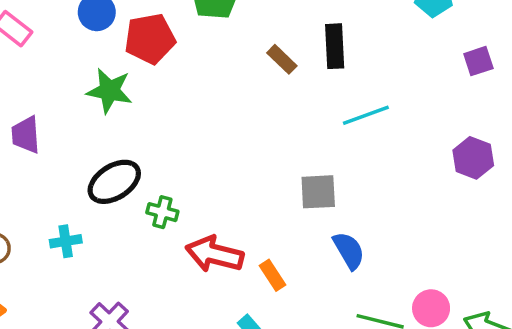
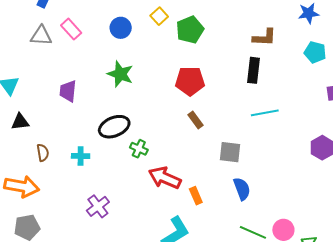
red pentagon: (150, 39) -> (190, 81), moved
brown rectangle: (282, 59) -> (196, 120), moved

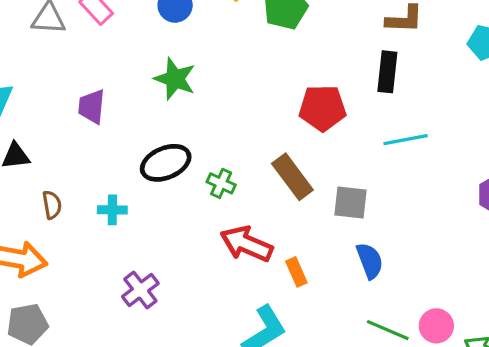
red pentagon: (190, 81) -> (322, 108), moved
brown rectangle: (196, 120) -> (292, 177), moved, size x1.6
green cross: (139, 149) -> (221, 183), moved

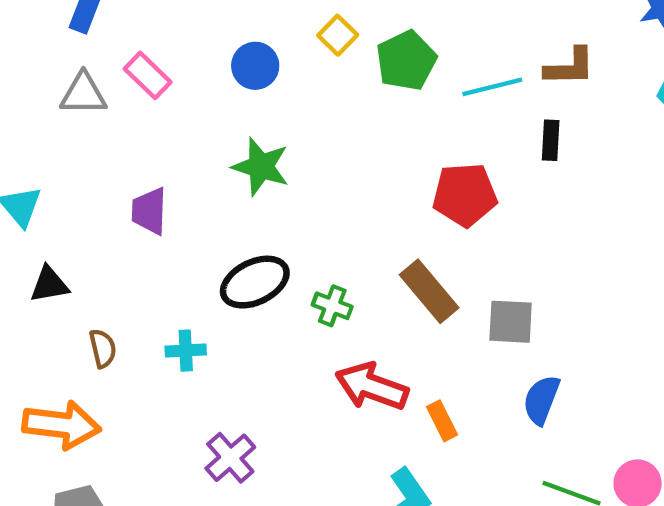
black rectangle: (387, 72) -> (551, 140), size x0.7
cyan line: (406, 140) -> (492, 87), moved
blue semicircle: (370, 261) -> (541, 400), turned -135

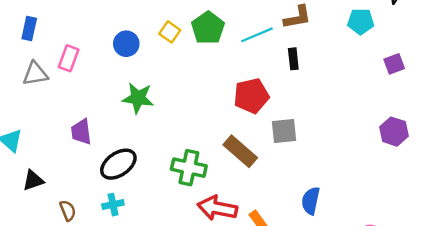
yellow square: (338, 35) -> (170, 32), moved
pink rectangle: (148, 75) -> (69, 58), turned 75
black ellipse: (255, 282) -> (118, 164), moved
green cross: (332, 306) -> (189, 168), size x1.6
gray square: (511, 322) -> (284, 131), moved

